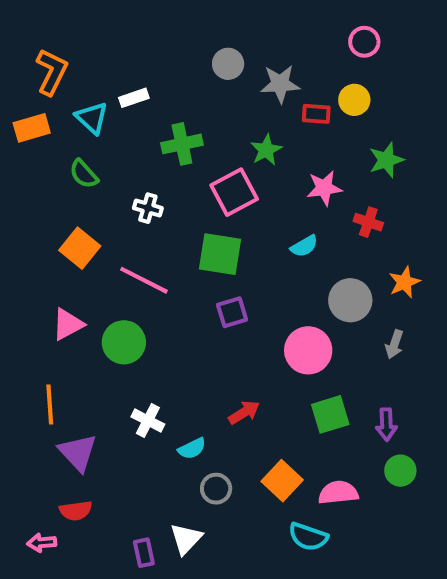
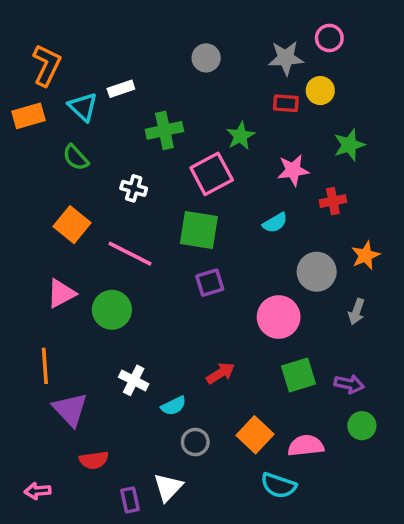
gray star: (280, 84) -> (286, 58), moved
red cross: (368, 222) -> (333, 201), turned -30
purple arrow: (386, 424) -> (349, 384), turned -76
red semicircle: (76, 511) -> (94, 460), moved

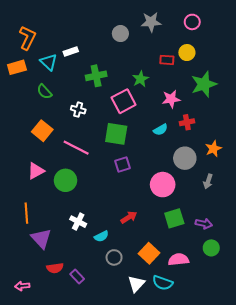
gray star: (286, 58) -> (151, 22), moved
green star: (349, 145) -> (204, 84), size x1.4
red cross: (333, 201) -> (187, 122), moved
white triangle: (168, 487) -> (136, 284), moved
purple rectangle: (130, 500) -> (77, 276), moved, turned -32

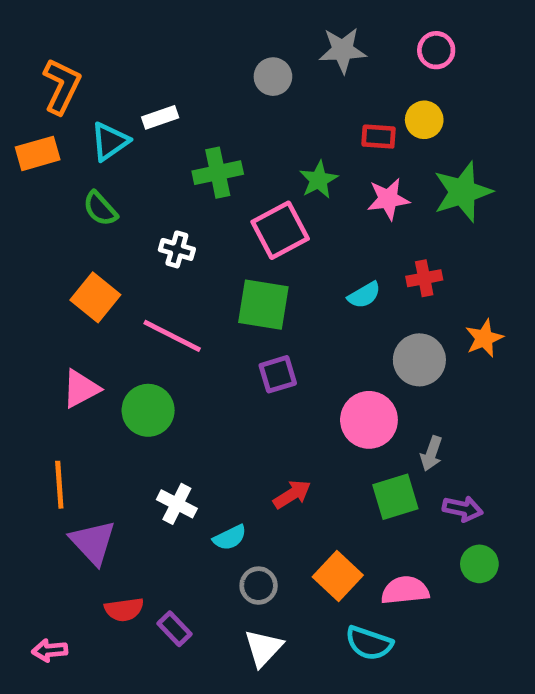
cyan triangle: (49, 62) -> (110, 141), turned 42
pink star: (171, 99) -> (388, 199), moved
gray arrow: (208, 181) -> (431, 453), moved
white triangle: (136, 284) -> (263, 648), moved

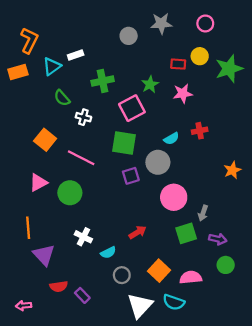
green star: (463, 192) -> (229, 69), moved
green semicircle: (100, 209) -> (62, 98), moved
orange star: (484, 338) -> (232, 170), moved
gray circle: (419, 360) -> (158, 162), moved
white triangle: (263, 648) -> (140, 306), moved, size x1.4

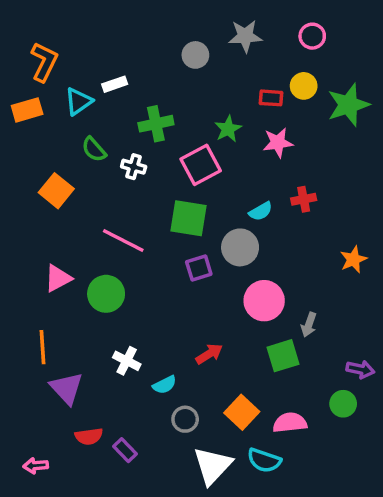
white cross: (83, 117) -> (134, 167), moved
orange square: (45, 140) -> (56, 191), moved
purple arrow: (218, 239) -> (360, 369), moved

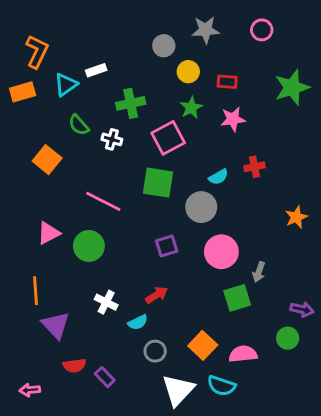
yellow circle: (304, 86) -> (188, 72), moved
purple square: (199, 268) -> (167, 246), moved
red arrow: (209, 354) -> (157, 295), moved

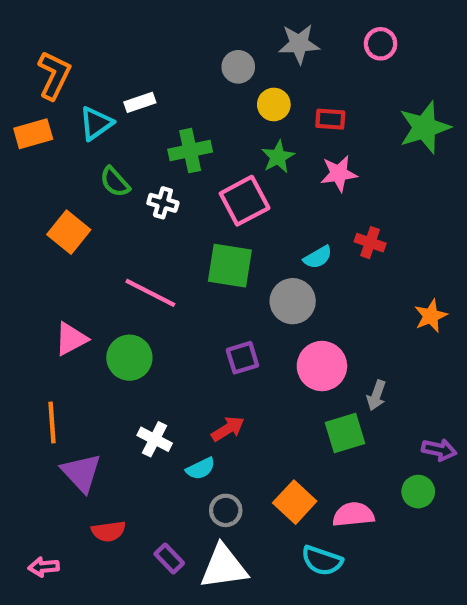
red cross: (255, 167) -> (370, 243), turned 30
purple rectangle: (105, 377) -> (169, 559), moved
white triangle: (178, 390) -> (224, 567), moved, turned 39

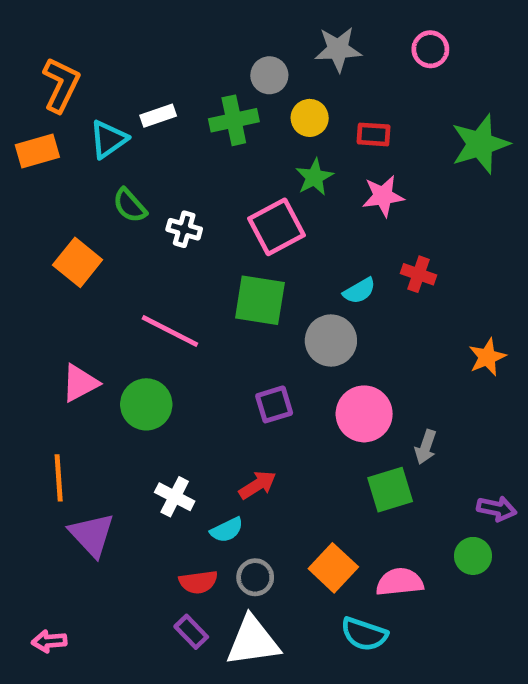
green cross: (190, 151) -> (234, 120), moved
red semicircle: (109, 531) -> (198, 582), moved

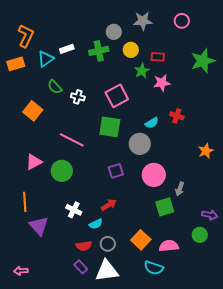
green star: (314, 177) -> (142, 71), moved

